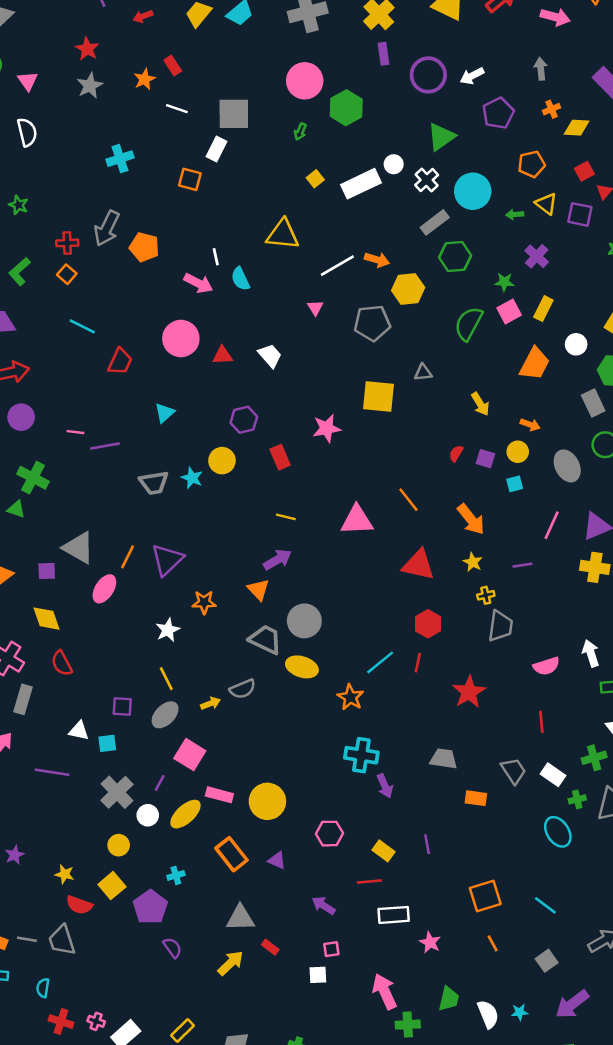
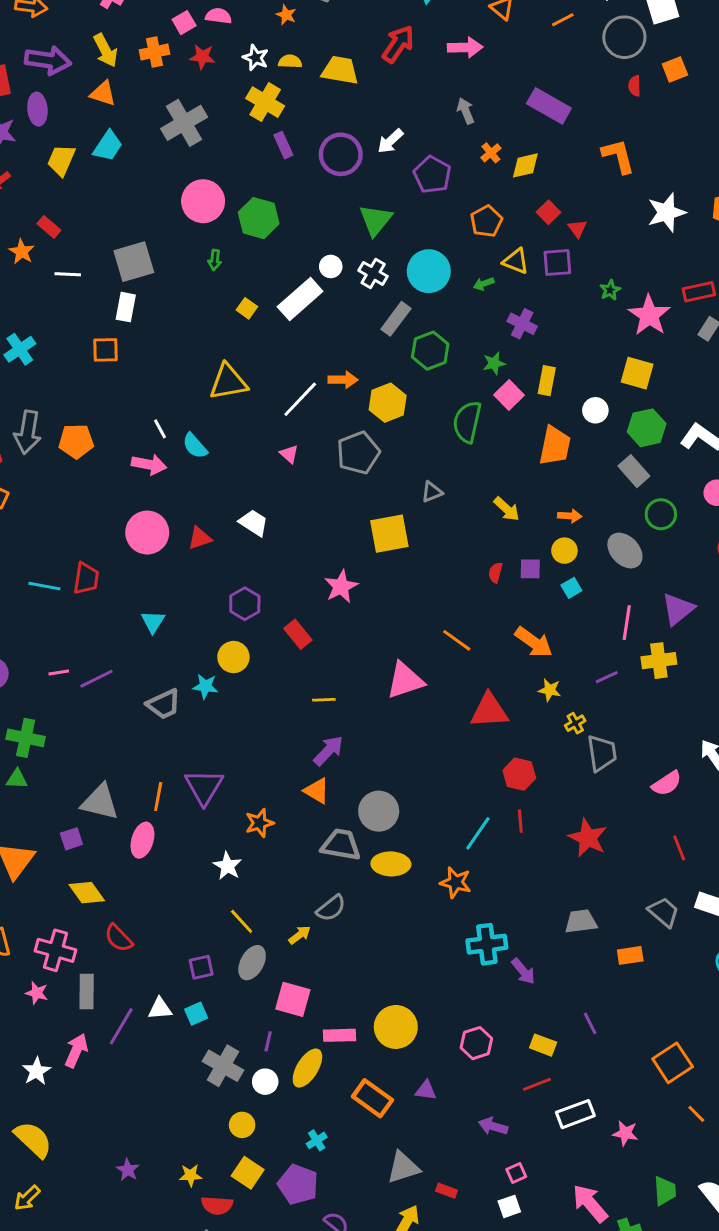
cyan line: (82, 326) -> (44, 586), moved
yellow cross: (595, 567) -> (659, 661), moved
purple line: (52, 772) -> (121, 1026), moved, turned -52

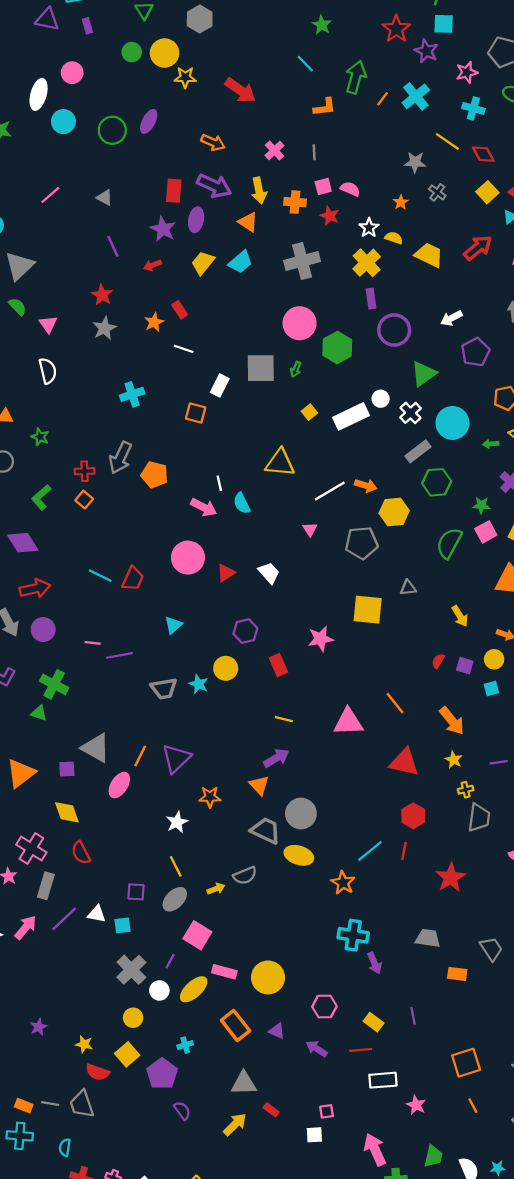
purple circle: (341, 154) -> (394, 330), moved
gray square: (134, 262) -> (261, 368), moved
red triangle: (200, 538) -> (226, 573), turned -30
purple arrow: (493, 1126) -> (317, 1049), moved

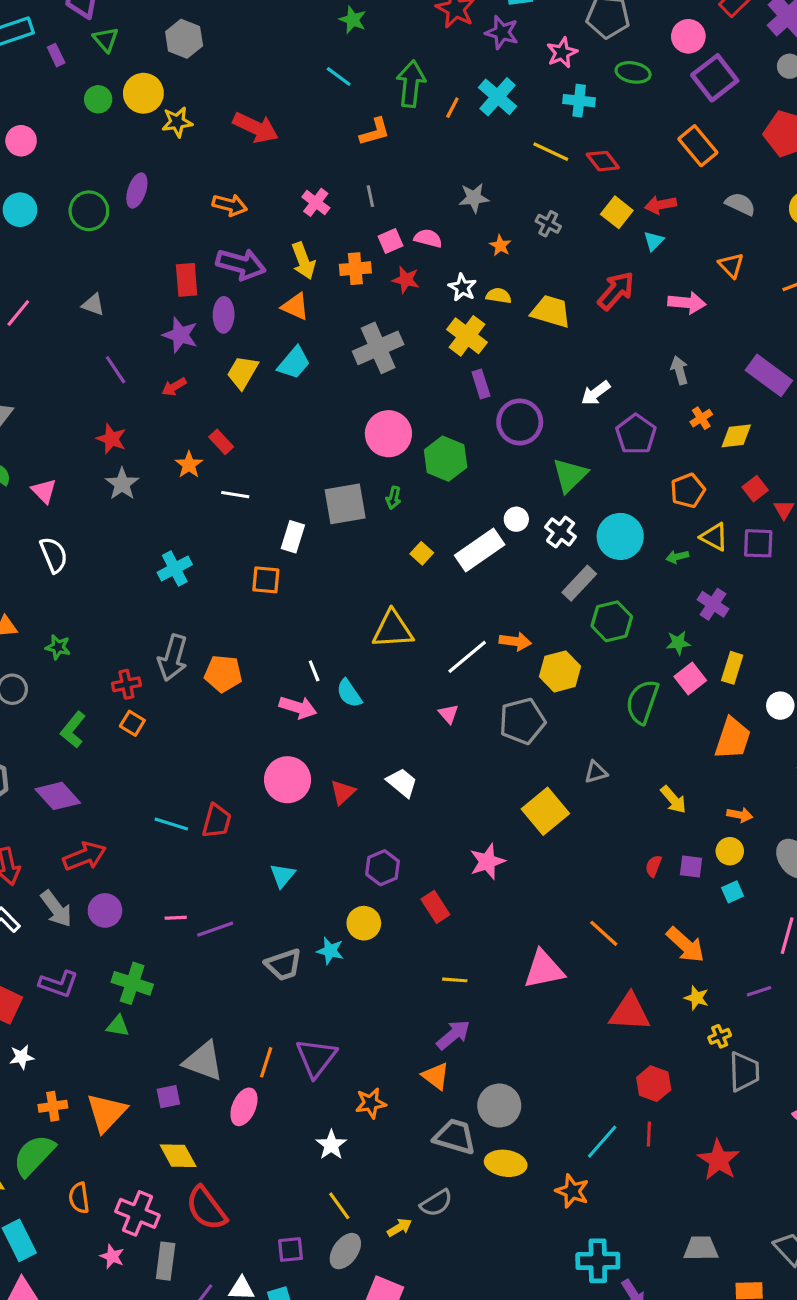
purple rectangle: (87, 26) -> (56, 55), moved
gray star: (415, 162) -> (474, 198), moved
yellow square: (368, 610) -> (545, 811), turned -36
red semicircle: (81, 853) -> (206, 1208), size x1.4

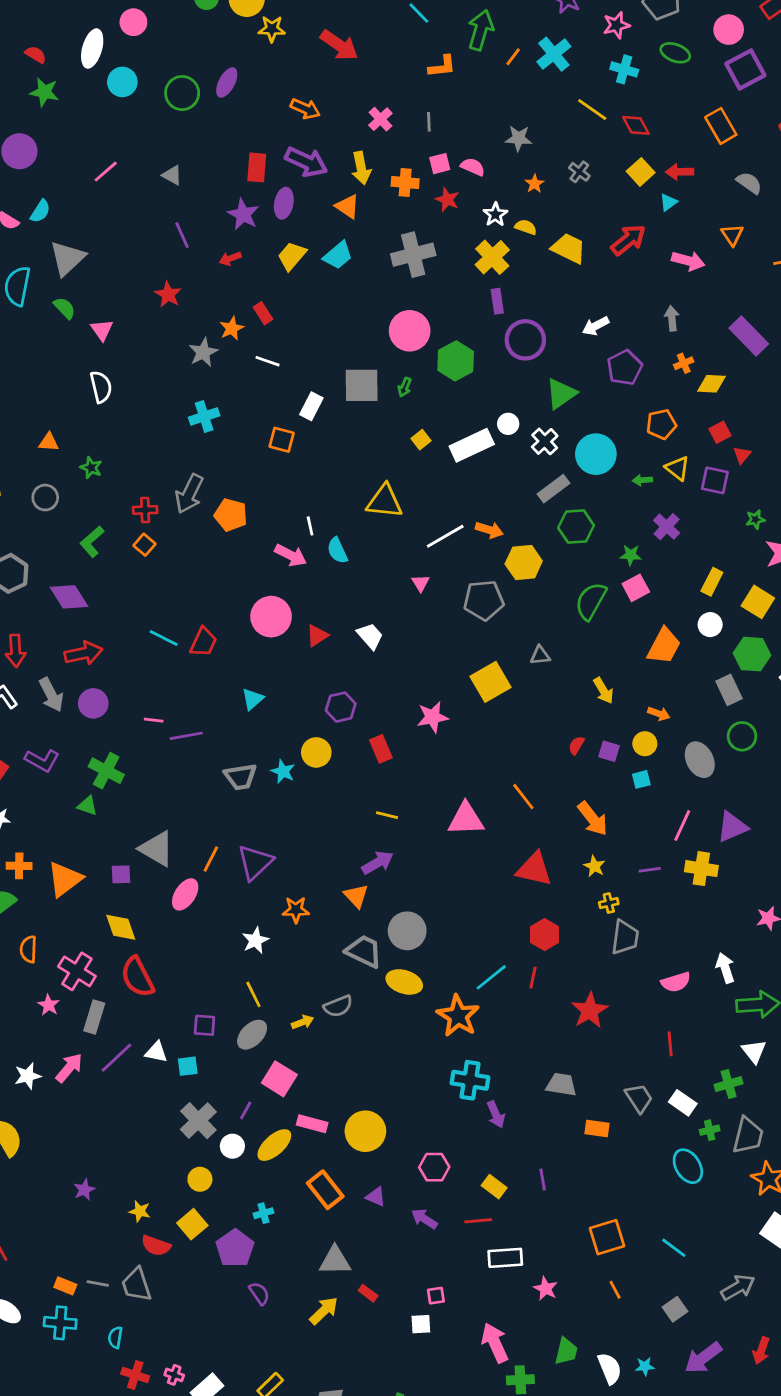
gray star: (122, 484) -> (203, 352), moved
yellow rectangle: (732, 668) -> (712, 582), moved
orange star: (572, 1191) -> (458, 1016), size x1.4

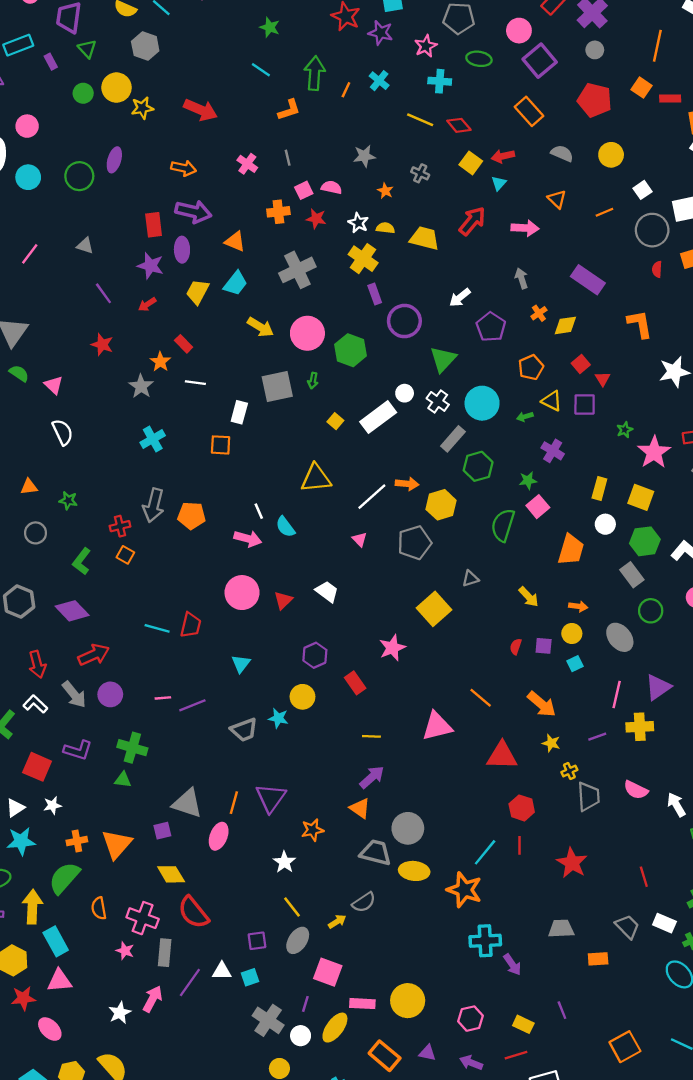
cyan cross: (554, 54) -> (379, 81), size x0.7
yellow arrow: (361, 168) -> (260, 327), moved, turned -36
pink semicircle: (676, 982) -> (636, 790), moved, turned 55

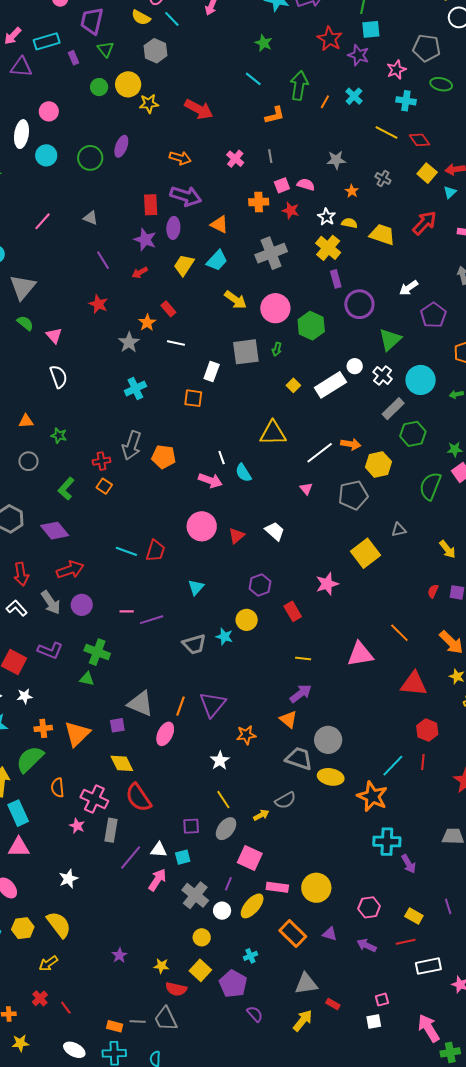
pink arrow: (153, 999) -> (157, 880), moved

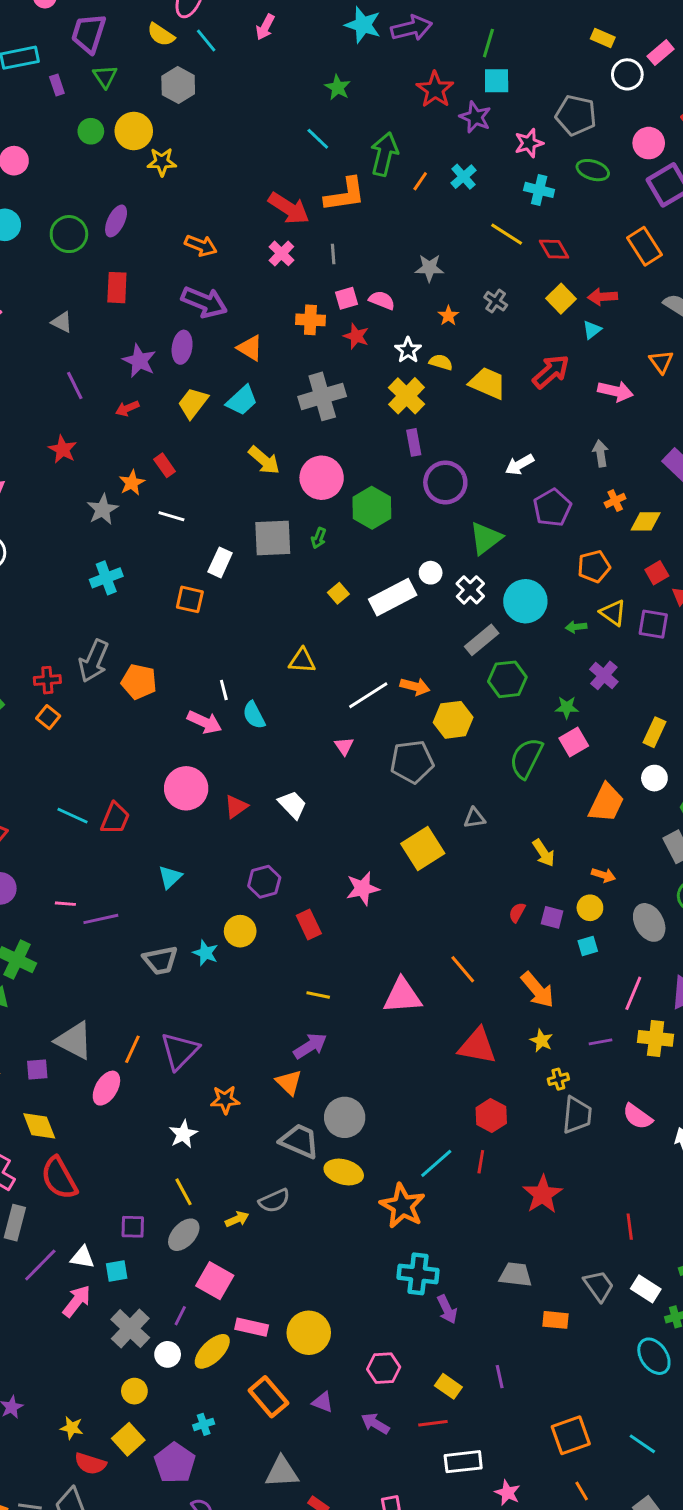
red arrow: (199, 109) -> (289, 208), moved
orange L-shape: (275, 115) -> (345, 195), size x1.4
red rectangle: (151, 205) -> (117, 288), moved
yellow triangle: (273, 433) -> (302, 661), size x0.7

